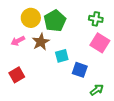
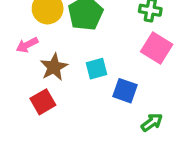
brown star: (41, 42) -> (54, 67), moved
red square: (17, 75) -> (43, 102), moved

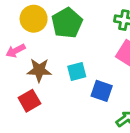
brown star: (54, 67) -> (39, 70), turned 30

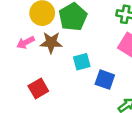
brown star: (39, 70) -> (51, 42), moved

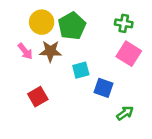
pink arrow: (26, 42) -> (25, 51), turned -102

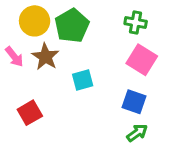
brown star: (50, 51) -> (45, 57), turned 30
blue square: (104, 88) -> (134, 102), moved

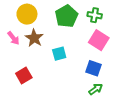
green pentagon: (72, 26) -> (66, 16), moved

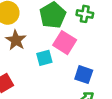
pink square: (99, 40) -> (65, 43), moved

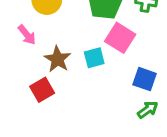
brown star: (16, 40) -> (57, 59), moved

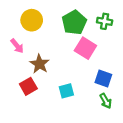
cyan square: (94, 58) -> (66, 91), moved
green arrow: (148, 110) -> (106, 101), turned 96

